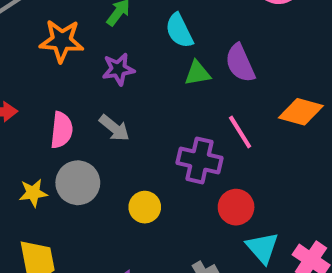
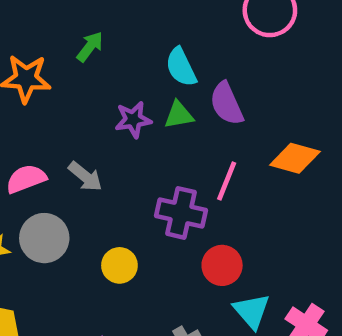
cyan semicircle: (179, 31) -> (181, 67), moved
purple star: (118, 69) -> (133, 120), moved
pink semicircle: (62, 130) -> (26, 179), turned -117
pink line: (240, 132) -> (227, 181), turned 54

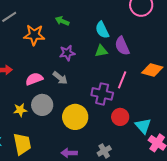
green arrow: (90, 47) -> (62, 21), turned -104
purple star: (133, 120) -> (67, 53), moved
yellow circle: (119, 265) -> (75, 117), size x1.6
cyan triangle: (252, 311) -> (143, 126), moved

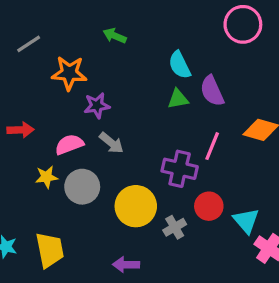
green arrow: (62, 21) -> (115, 36), moved
purple star: (67, 53) -> (97, 106), moved
yellow star: (20, 110) -> (46, 177), moved
gray cross: (104, 151) -> (175, 227), moved

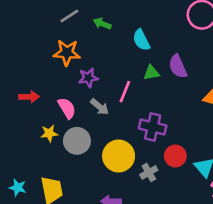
gray line: (29, 44) -> (69, 16), moved
cyan semicircle: (180, 65) -> (141, 40), moved
pink semicircle: (69, 144) -> (67, 108), turned 80
pink line: (212, 146) -> (125, 92), moved

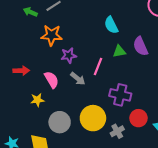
green arrow: (102, 24) -> (30, 12), moved
gray circle: (77, 141) -> (60, 122), moved

